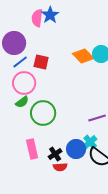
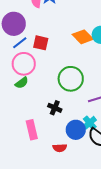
green circle: (43, 113) -> (71, 79), moved
black cross: (55, 154) -> (55, 108), moved, turned -32

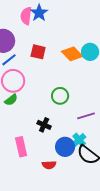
red square: (41, 43) -> (38, 52), moved
green circle: (71, 79) -> (60, 96), size x0.7

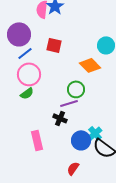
orange diamond: (72, 54) -> (90, 65), moved
purple line: (86, 116) -> (69, 103), moved
red semicircle: (49, 165) -> (73, 168), moved, turned 128

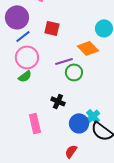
purple line: (69, 103) -> (64, 61), moved

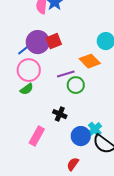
purple circle: (17, 17) -> (38, 42), moved
red square: (52, 28) -> (54, 41), turned -35
pink rectangle: (35, 123) -> (37, 136), turned 42

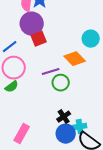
purple circle: (38, 42) -> (32, 24), moved
black cross: (60, 114) -> (64, 117), moved, turned 32
cyan cross: (95, 129) -> (80, 127), turned 32

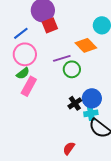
pink rectangle: (22, 134) -> (29, 86), moved
blue circle: (66, 134) -> (92, 98), moved

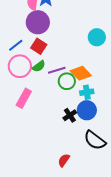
red square: (50, 25) -> (39, 46), moved, turned -35
orange diamond: (86, 45) -> (81, 73), moved
green semicircle: (23, 73) -> (39, 66), moved
cyan cross: (91, 113) -> (87, 92), moved

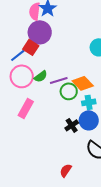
red square: (39, 46) -> (31, 47), moved

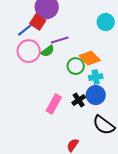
purple line: (59, 80) -> (60, 40), moved
pink rectangle: (26, 108) -> (54, 104), moved

